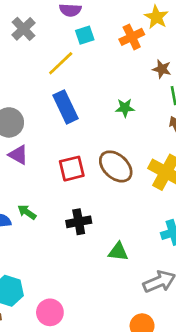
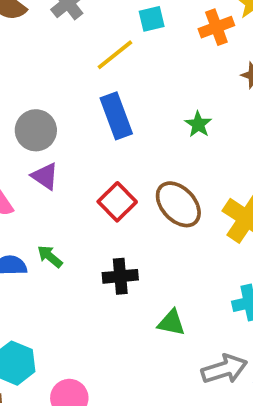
green star: (125, 108) -> (198, 124), turned 30
red square: (72, 169) -> (117, 202), turned -36

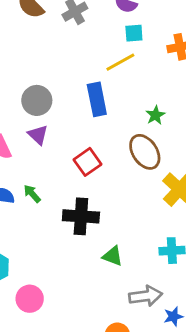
yellow line: (115, 55) -> (120, 62), moved
brown ellipse: (178, 204) -> (145, 152), moved
black cross: (120, 276) -> (81, 216), size x1.4

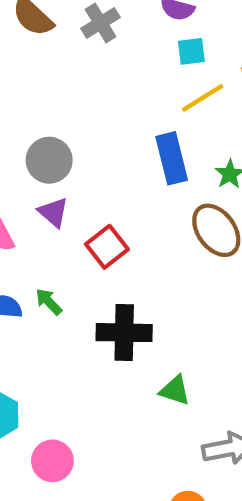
yellow line: (120, 62) -> (203, 98), moved
blue rectangle: (97, 99) -> (172, 158), moved
red square: (87, 162) -> (107, 247), moved

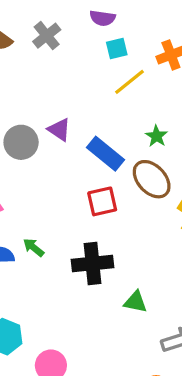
blue rectangle: (172, 158) -> (105, 154), moved, turned -30
purple triangle: (53, 212) -> (59, 130), moved
red square: (107, 247) -> (102, 201), moved, turned 32

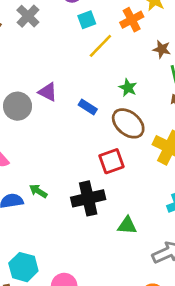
blue rectangle: (105, 154) -> (88, 107), size x0.6
red square: (102, 201) -> (112, 161), moved

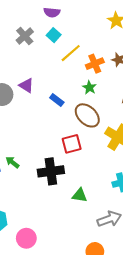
gray cross: (28, 16) -> (25, 36), moved
cyan square: (87, 20) -> (54, 35), moved, turned -32
orange cross: (132, 20) -> (95, 64), moved

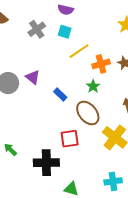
cyan square: (54, 35) -> (65, 32), turned -32

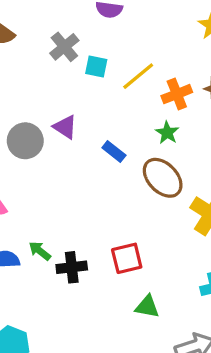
cyan square: (65, 32) -> (96, 67), moved
red square: (70, 139) -> (127, 258), moved
black cross: (46, 163) -> (72, 267), moved, size x0.7

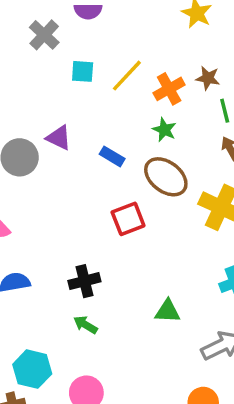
gray cross: (64, 47) -> (44, 35), moved
green arrow: (40, 251) -> (85, 325), moved
red square: (127, 258) -> (128, 219), moved

